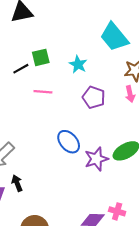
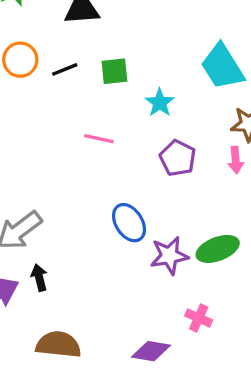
green square: (41, 57) -> (114, 71), moved
black line: (21, 69) -> (65, 69), moved
pink cross: (117, 211) -> (199, 318), moved

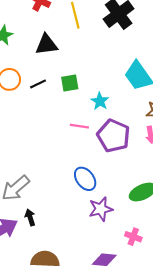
pink line: (99, 139) -> (79, 126), moved
purple pentagon: (178, 158) -> (114, 136), size x1.4
purple star: (169, 256) -> (101, 209), moved

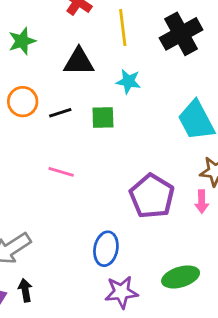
cyan star: (100, 101) -> (128, 81), moved, turned -30
pink line: (79, 126) -> (61, 172), moved
blue ellipse: (85, 179) -> (106, 249), turned 40

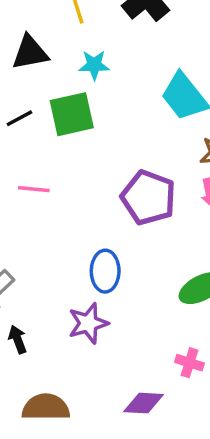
green square: (103, 117) -> (72, 114), size x1.5
purple star: (121, 292) -> (88, 323), moved

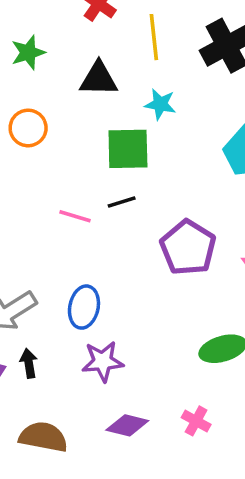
black line: (19, 118) -> (122, 202), moved
blue ellipse: (105, 271) -> (84, 307), moved
purple diamond: (144, 403) -> (127, 425), moved

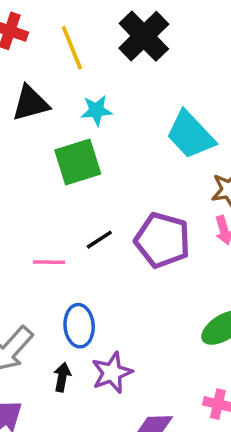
black line: (122, 202) -> (99, 240), moved
pink line: (75, 216) -> (49, 262), moved
black arrow: (29, 363) -> (62, 377), moved, turned 36

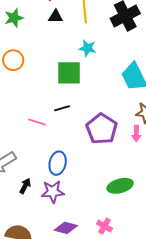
black triangle: (30, 103) -> (55, 17), moved, size x0.7
black line: (99, 240) -> (62, 108), moved
blue ellipse: (79, 326) -> (58, 163), moved

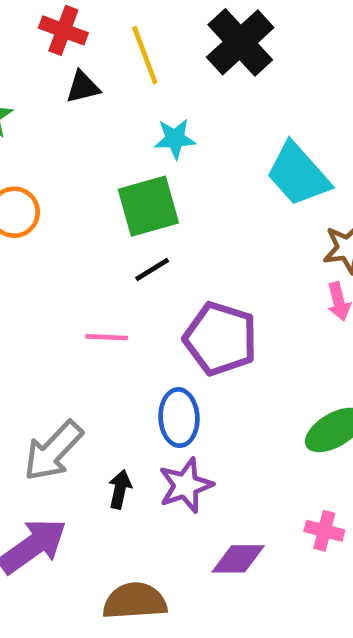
black line: (62, 108) -> (152, 270), moved
purple pentagon: (102, 129) -> (221, 339), moved

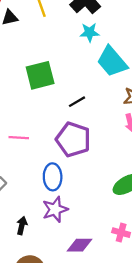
cyan star: (175, 139) -> (90, 32), moved
black line: (152, 270) -> (77, 102), moved
black arrow: (120, 489) -> (22, 226), moved

